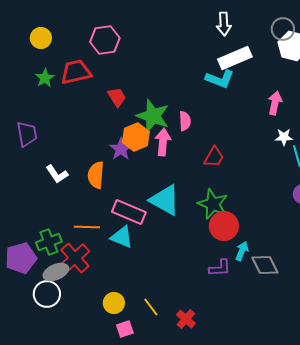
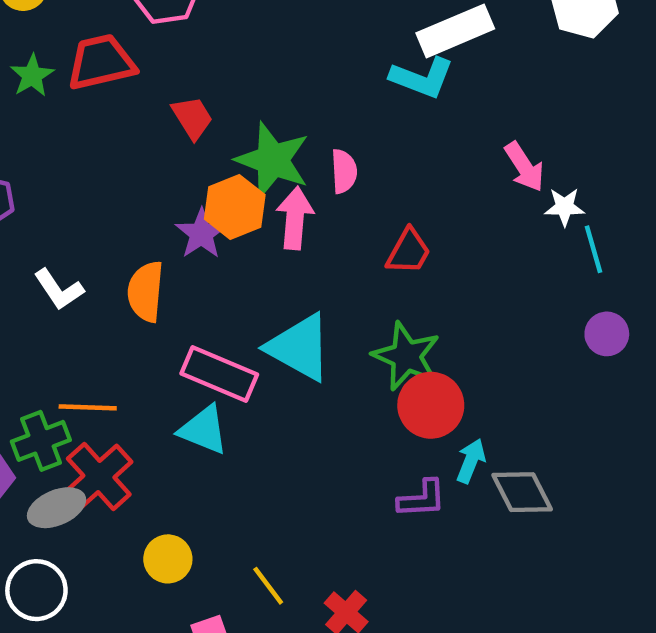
pink arrow: (275, 103) -> (524, 167), moved, turned 135
orange line: (87, 227) -> (88, 407), moved
white circle: (47, 294) -> (36, 590), moved
yellow circle: (114, 303) -> (168, 559), moved

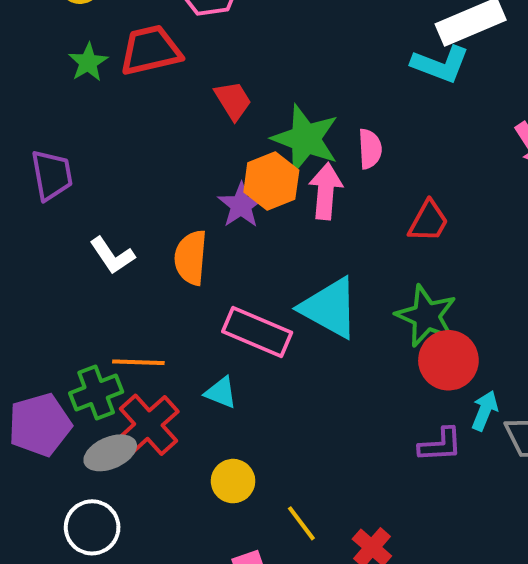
cyan triangle: (204, 430) -> (221, 392), moved, size x0.7
yellow circle: (168, 559) -> (233, 481), moved

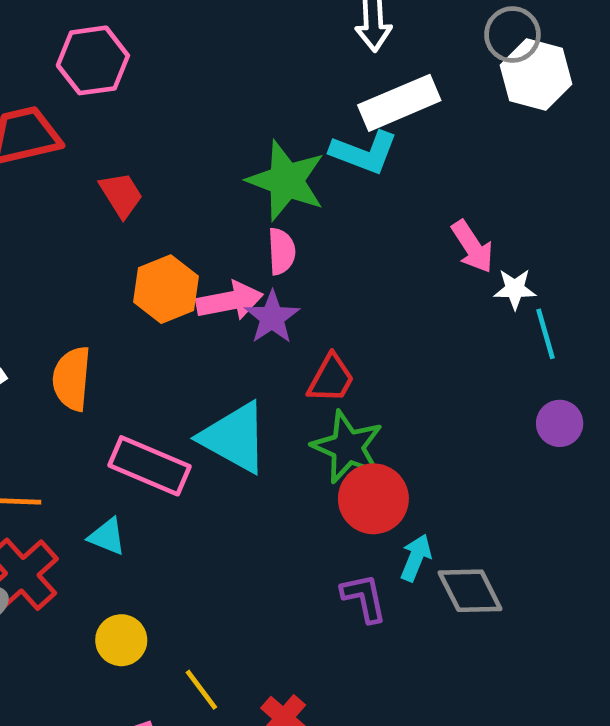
green star: (305, 139) -> (286, 181), moved
pink arrow: (326, 191) -> (230, 301), turned 74
purple star: (241, 205) -> (272, 317), moved
red trapezoid: (428, 221) -> (331, 379), moved
purple L-shape: (440, 445) -> (364, 598), turned -99

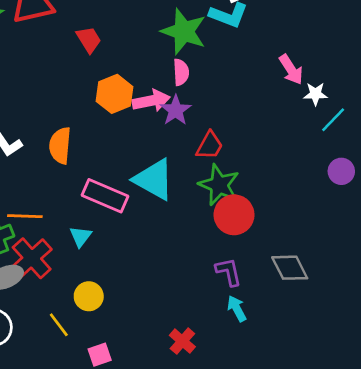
cyan line: (545, 334) -> (333, 120), turned 60
cyan triangle: (107, 537) -> (81, 237), turned 45
cyan arrow: (416, 558) -> (237, 308), moved, turned -50
yellow line: (201, 690) -> (59, 325), moved

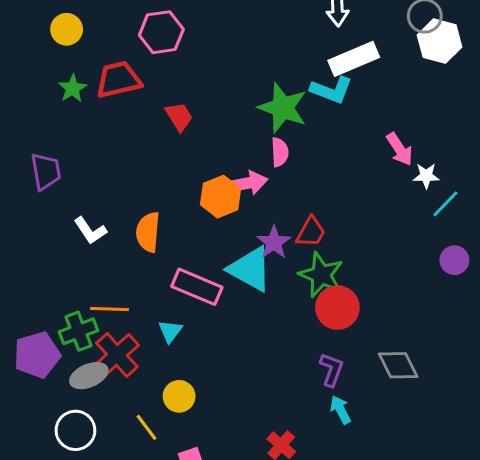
orange hexagon: (115, 94) -> (221, 197), moved
purple star: (176, 110) -> (274, 242), moved
purple L-shape: (229, 272) -> (332, 370), turned 32

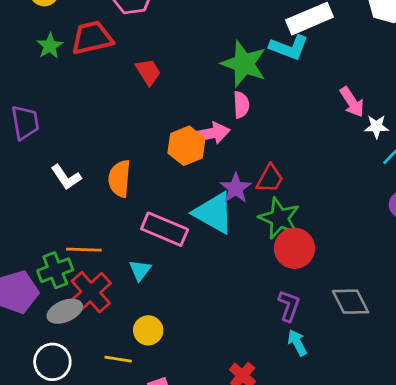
yellow line: (147, 427) -> (118, 359), turned -44

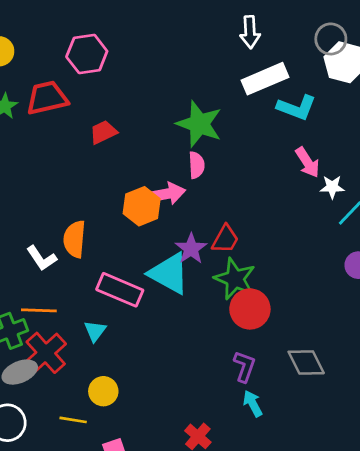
cyan L-shape: (289, 47) -> (297, 107), moved
red trapezoid: (148, 72) -> (103, 132), turned -84
white L-shape: (66, 177) -> (42, 258), moved

